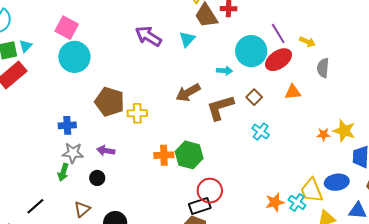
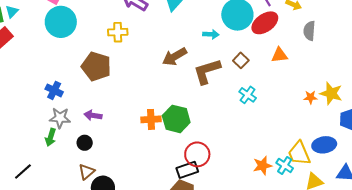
yellow cross: (137, 113) -> (118, 32), moved
blue cross: (67, 125) -> (54, 90), turned 30
brown triangle: (82, 209) -> (87, 172), moved

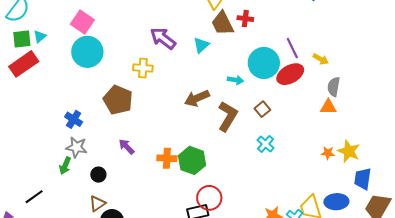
orange triangle: (279, 55) -> (328, 107), moved
brown L-shape: (207, 71) -> (228, 116), turned 132
purple arrow: (93, 115) -> (127, 147), moved, turned 30

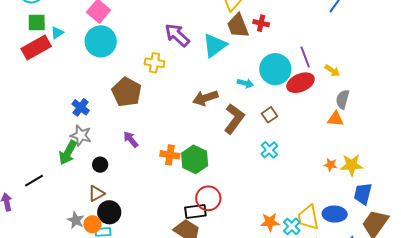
cyan triangle: (40, 36) -> (57, 33), moved
cyan triangle: (201, 45) -> (215, 45), size x1.5
yellow star: (349, 151) -> (352, 165), turned -30
green arrow: (65, 166) -> (68, 153), size x1.4

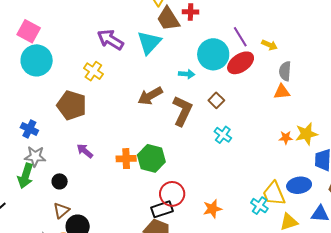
yellow cross: (154, 63) -> (93, 71), turned 36
orange star: (270, 222) -> (212, 209), moved

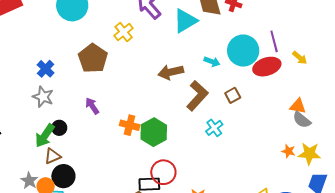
gray semicircle: (285, 71) -> (302, 120), moved, turned -72
cyan cross: (223, 135) -> (214, 128), moved
green arrow: (26, 176) -> (45, 136), moved

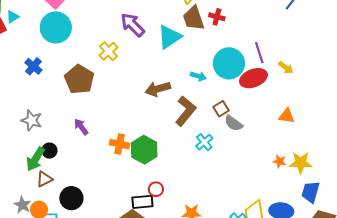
blue cross: (46, 69) -> (33, 66), moved
gray semicircle: (302, 120) -> (233, 123), moved
red circle: (163, 172) -> (156, 189), size x0.6
black circle: (63, 176) -> (71, 198), moved

